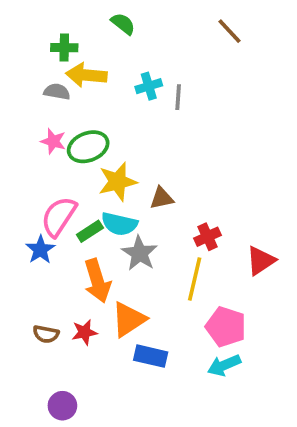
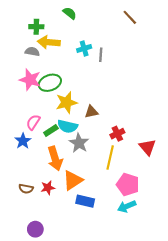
pink star: (53, 141) -> (30, 80), size x1.5
pink semicircle: (59, 217) -> (33, 122), size x0.7
red triangle: (261, 261) -> (147, 147), turned -36

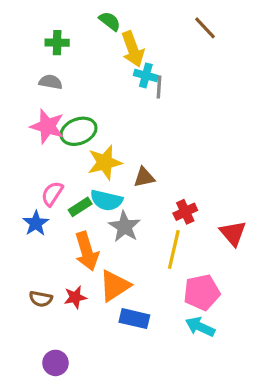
yellow arrow: (49, 42) -> (133, 49), moved, turned -115
cyan cross: (84, 48) -> (146, 75), moved, turned 32
pink pentagon: (128, 185) -> (202, 292), turned -30
cyan arrow: (127, 206) -> (200, 327), turned 48

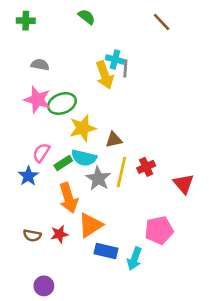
green cross: (57, 43) -> (26, 21), moved
yellow arrow: (133, 49) -> (105, 75), moved
yellow line: (174, 250) -> (121, 172), moved
cyan arrow: (200, 327) -> (134, 259), moved, turned -95

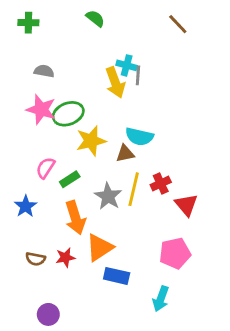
cyan semicircle: (84, 158) -> (139, 137), moved
blue star: (28, 176) -> (26, 206), moved
red triangle: (184, 184) -> (186, 205), moved
cyan arrow: (134, 259) -> (161, 299), moved

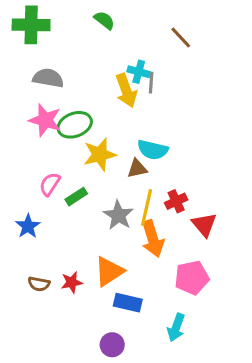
green cross: (28, 23) -> (31, 25), size x1.6
brown line: (178, 24) -> (181, 37), moved
gray semicircle: (44, 71) -> (48, 78), size x1.4
orange arrow: (75, 218) -> (153, 239), moved
purple circle: (48, 314) -> (112, 345), moved

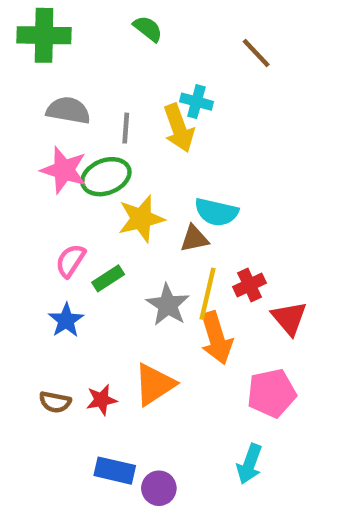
gray line: (151, 83) -> (126, 128), moved
blue star: (28, 226) -> (66, 320), moved
blue rectangle: (128, 303) -> (115, 471), moved

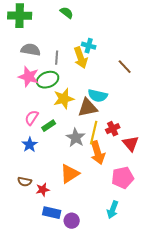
brown line: (256, 53) -> (125, 67), moved
brown triangle: (194, 239) -> (88, 108), size x1.5
red star: (101, 400) -> (43, 190), moved

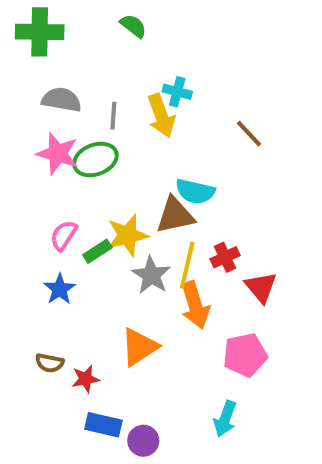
yellow star: (64, 99) -> (127, 235), moved

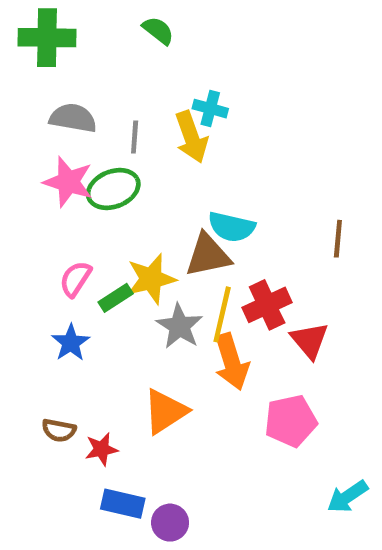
brown line: (249, 134) -> (338, 239), moved, turned 48
red cross: (225, 257) -> (267, 305), size x1.4
cyan arrow: (225, 419) -> (347, 497), moved, turned 36

